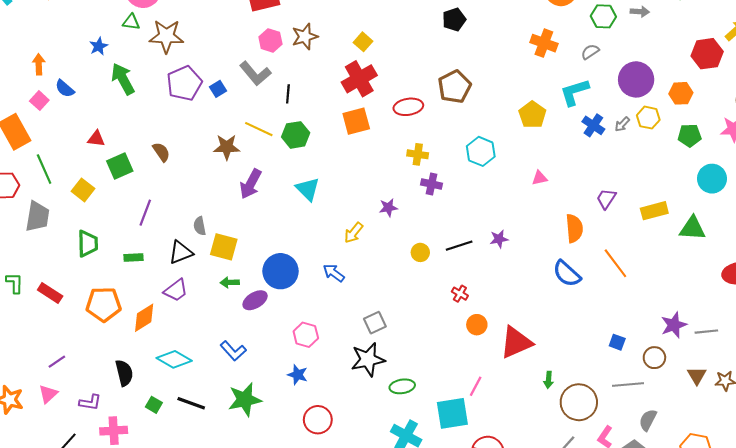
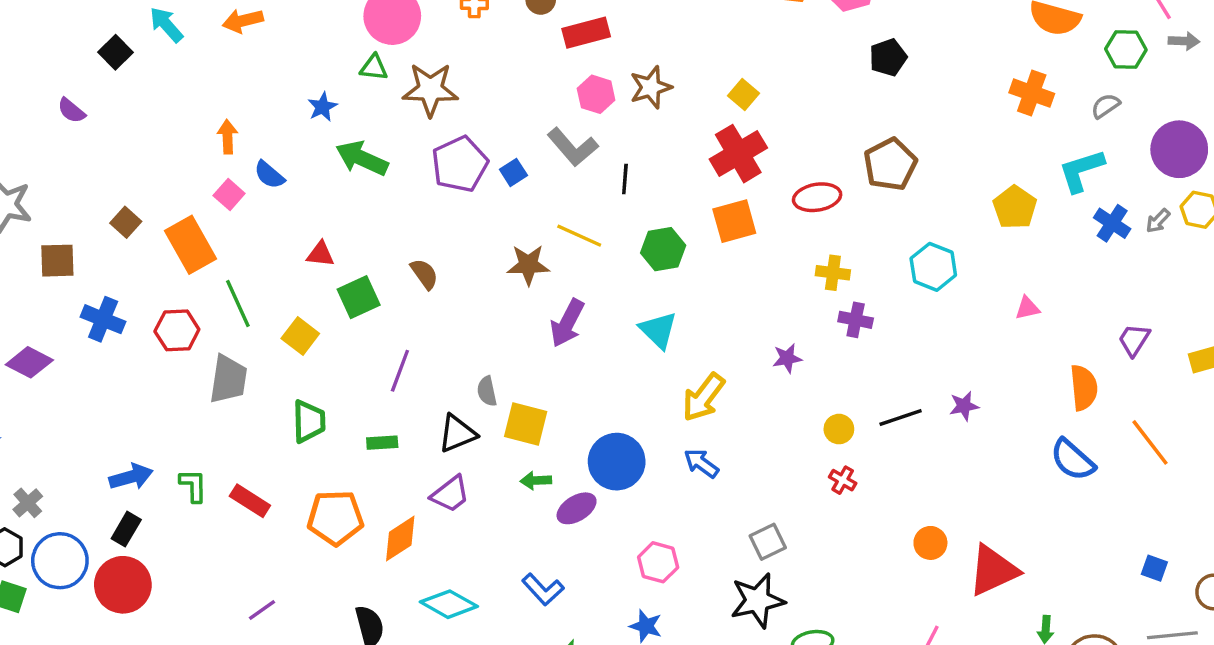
green arrow: (123, 79) -> (362, 158), turned -36
green hexagon: (296, 135) -> (663, 249), moved
yellow arrow: (354, 233) -> (703, 397), moved, size x1.4
red cross: (460, 294) -> (843, 480), moved

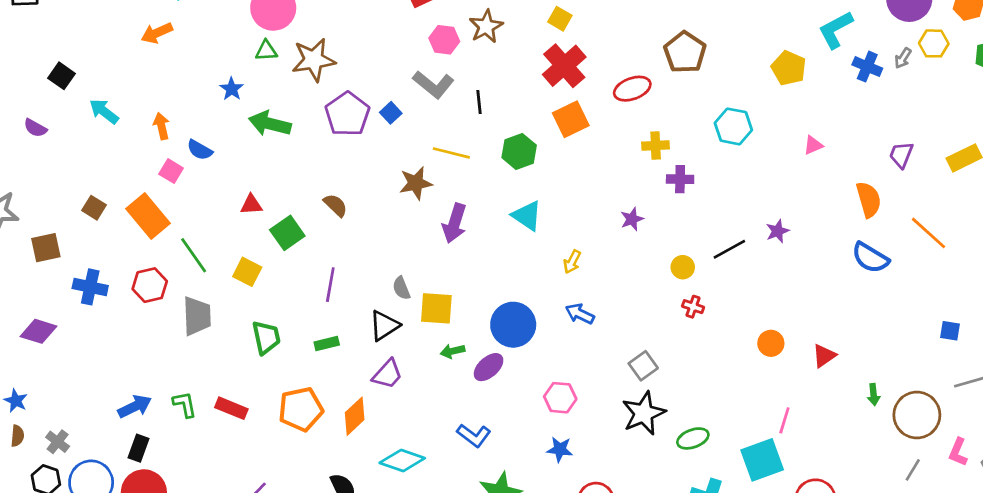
cyan arrow: (166, 25) -> (104, 111), moved
yellow arrow: (703, 397) -> (572, 262), size x0.6
red triangle: (993, 570) -> (824, 356), size x0.6

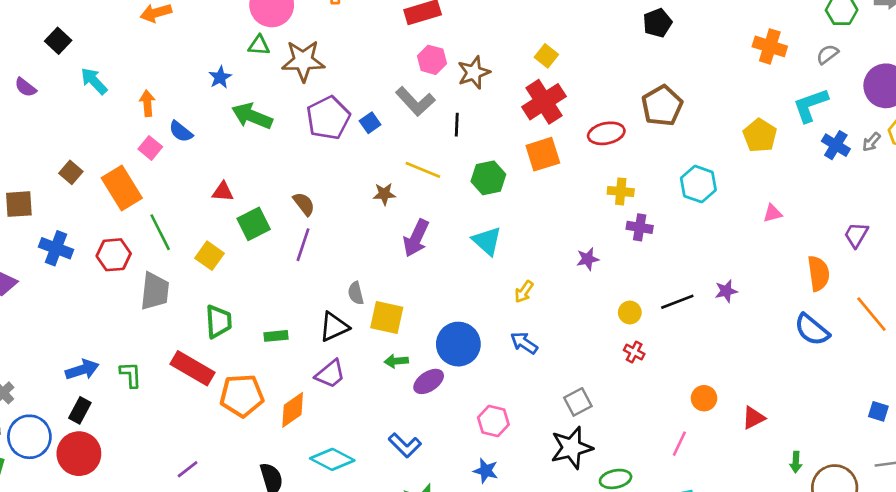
brown star: (486, 26) -> (474, 73), moved
brown star: (416, 183) -> (384, 194), size x0.7
purple line: (330, 285) -> (303, 245), moved
red rectangle: (231, 408) -> (193, 368), moved, size x1.4
pink line: (784, 420) -> (679, 444), moved

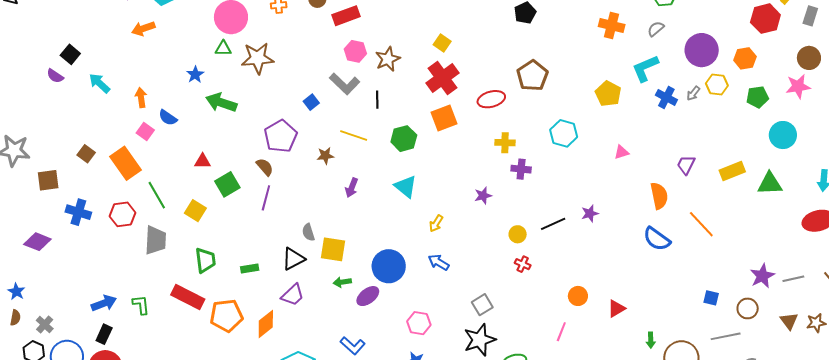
purple semicircle: (26, 87) -> (55, 76), moved
purple pentagon: (328, 118) -> (281, 136), moved
purple arrow: (416, 238) -> (352, 188), size x0.7

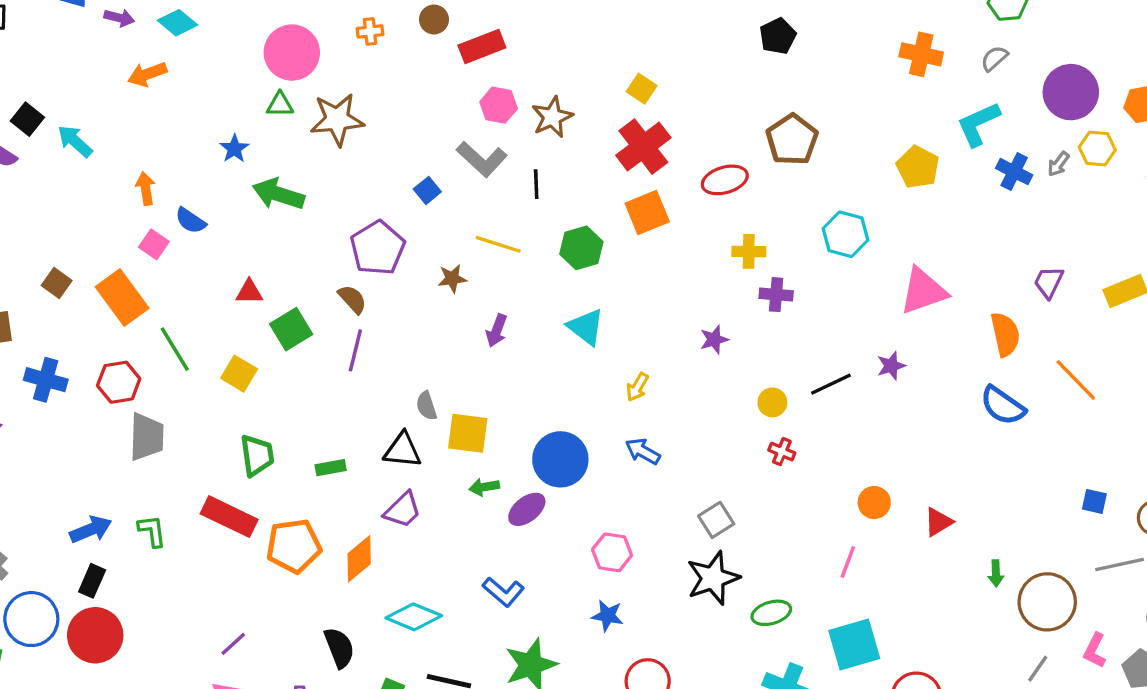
cyan arrow: (99, 83) -> (75, 141), moved
pink triangle: (621, 152) -> (923, 291), moved, size x2.0
gray trapezoid: (155, 240) -> (147, 437), moved
black triangle: (293, 259) -> (403, 450), turned 35

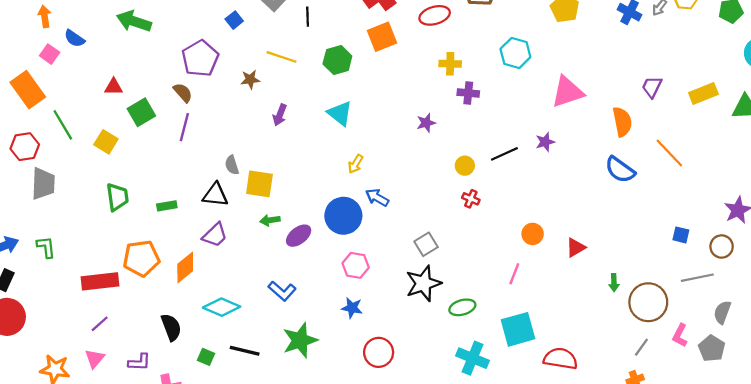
yellow arrow: (637, 387) -> (356, 164), moved
blue circle: (560, 459) -> (343, 216), moved
red rectangle: (229, 517) -> (100, 281), moved, turned -33

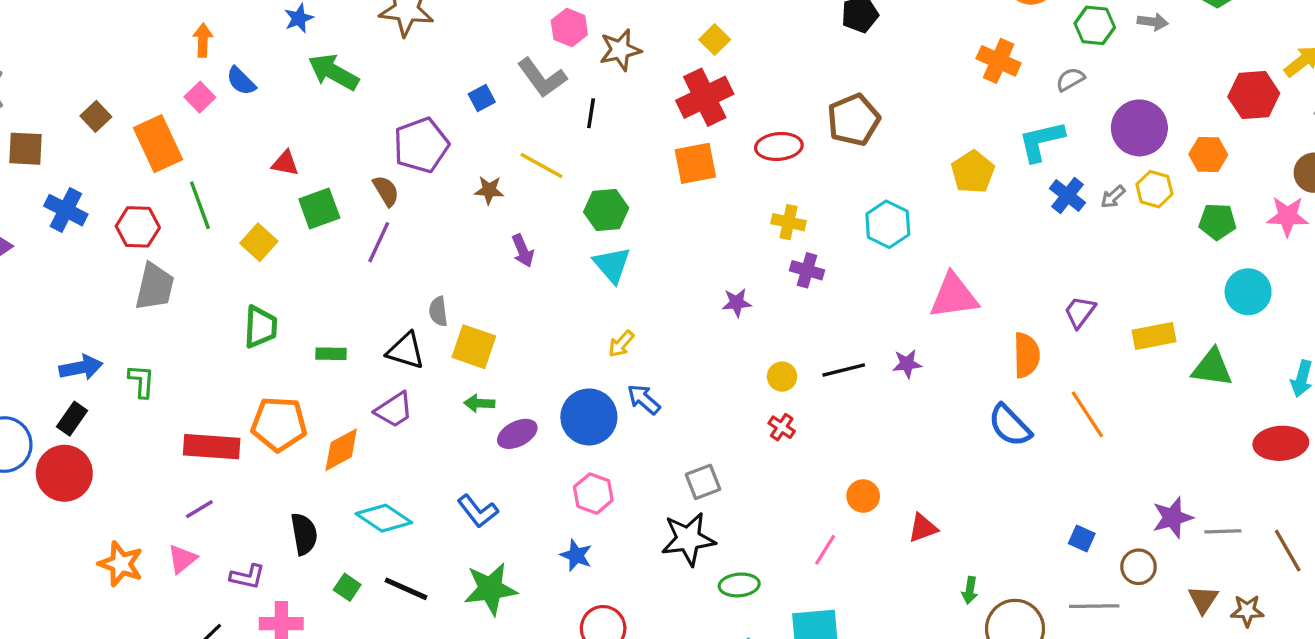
green hexagon: (337, 60) -> (606, 210), moved
purple arrow: (280, 115) -> (523, 251), turned -55

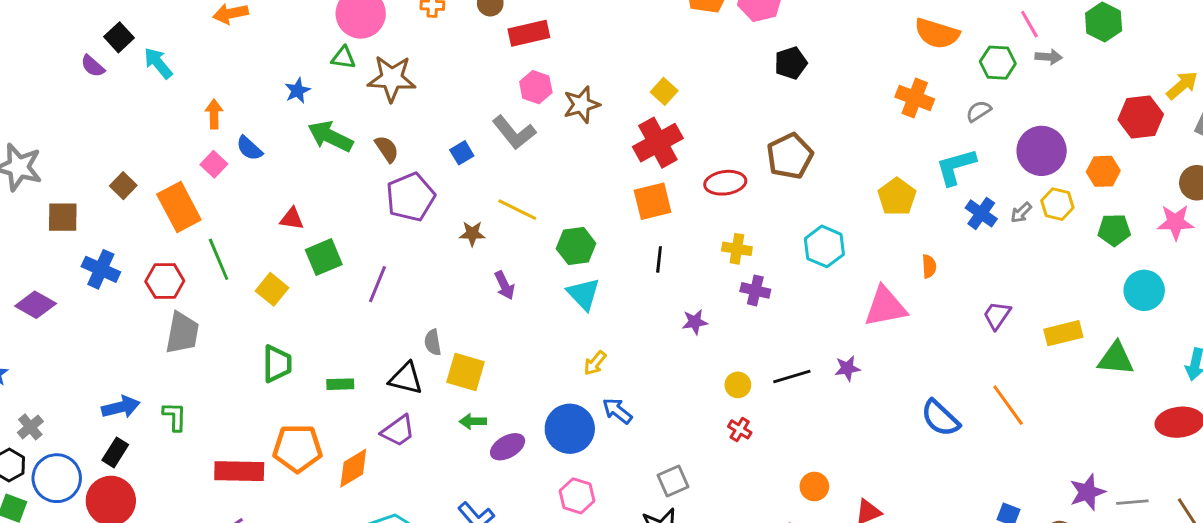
black line: (591, 113) -> (659, 259), moved
brown semicircle: (386, 191) -> (387, 149), moved
orange semicircle: (1026, 355) -> (929, 266), moved, size x0.6

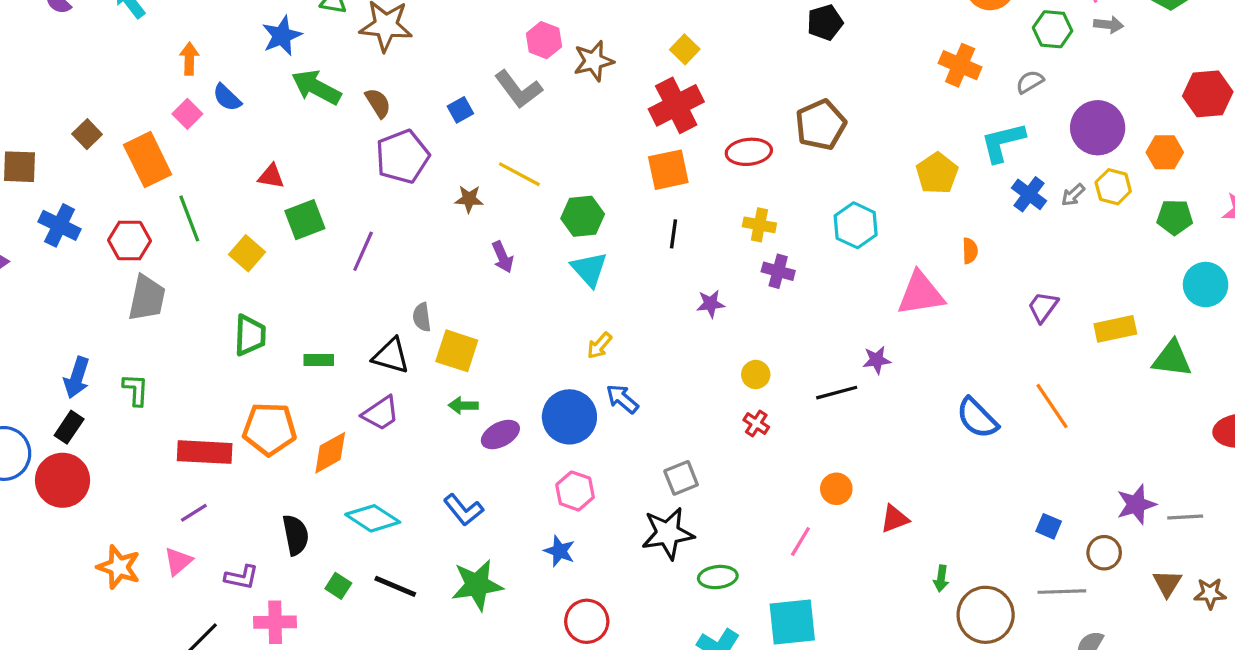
blue star: (297, 91) -> (282, 36), size x1.4
black line: (792, 377) -> (837, 393), moved
blue arrow: (121, 407) -> (77, 378), turned 120

